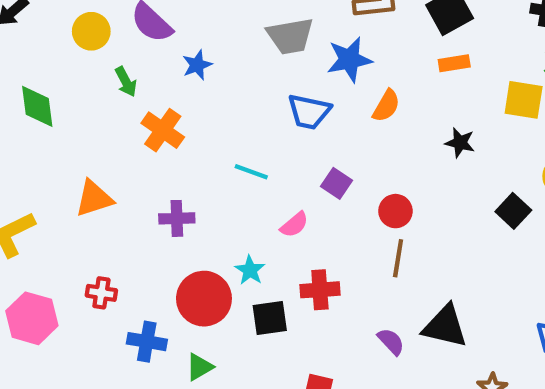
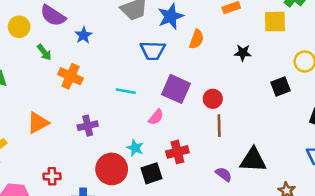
purple square: (336, 183) -> (176, 89), size x1.6
black square: (513, 211) -> (281, 86), turned 36

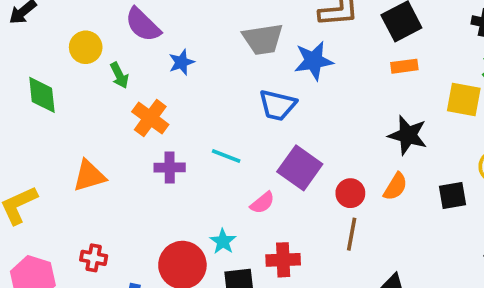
yellow circle: (19, 27) -> (86, 47), moved
orange semicircle: (197, 39) -> (395, 187), moved
black star: (243, 53) -> (408, 135), size x1.5
purple cross: (88, 126) -> (170, 168), moved

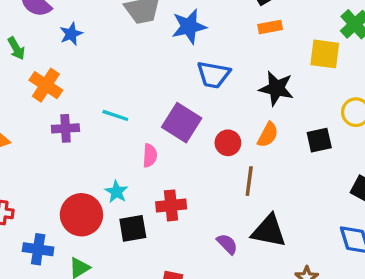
blue trapezoid: (277, 105) -> (213, 75), moved
pink semicircle: (262, 203) -> (150, 156), turned -45
brown line: (352, 234) -> (249, 181), moved

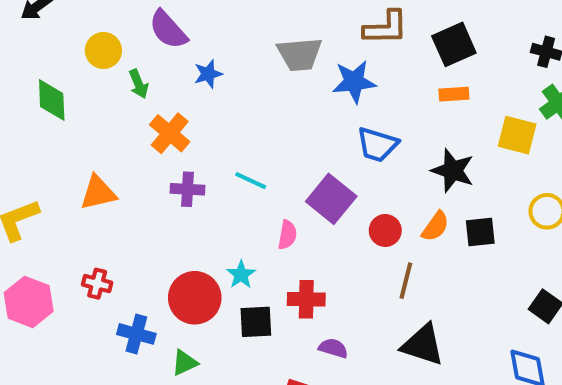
black square: (319, 140) -> (480, 232), moved
purple semicircle: (227, 244) -> (333, 348), moved, turned -35

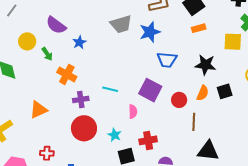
red circle: (195, 298) -> (84, 128), moved

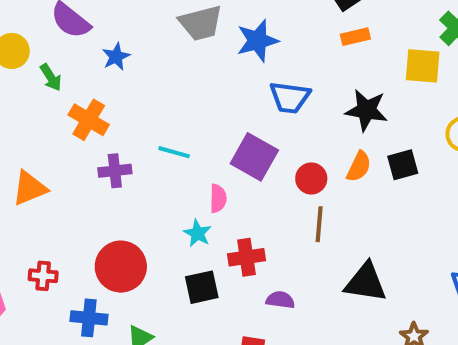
brown line: (194, 122) -> (319, 224), moved
red circle: (84, 128) -> (121, 267), moved
cyan star: (115, 135) -> (197, 233), moved

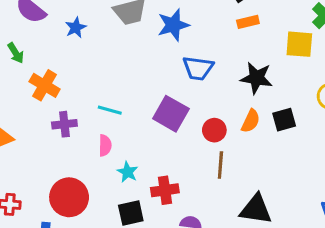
blue star: (116, 57) -> (76, 28), moved
pink semicircle: (218, 198) -> (105, 145), moved

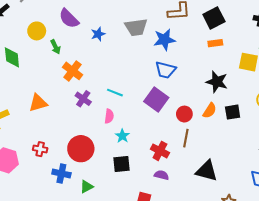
blue trapezoid: (198, 68) -> (165, 70), moved
purple cross: (64, 124) -> (83, 99), turned 35
red cross: (165, 190) -> (160, 151), moved, turned 30

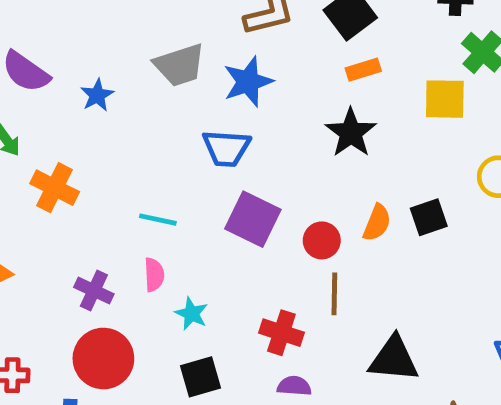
blue trapezoid: (165, 70) -> (226, 148), moved
black star: (217, 82) -> (351, 133), moved, turned 30
purple cross: (83, 99) -> (94, 291), moved

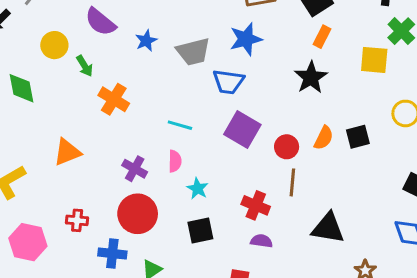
gray trapezoid: (180, 65) -> (193, 52), moved
orange rectangle: (363, 70) -> (322, 37), turned -50

